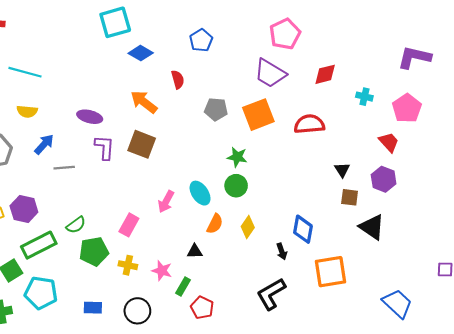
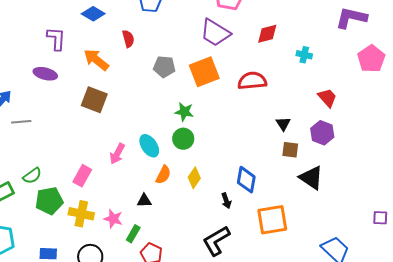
pink pentagon: (407, 108) -> (371, 59), moved
purple L-shape: (105, 147) -> (56, 39), moved
yellow cross: (128, 265) -> (81, 214), size x1.4

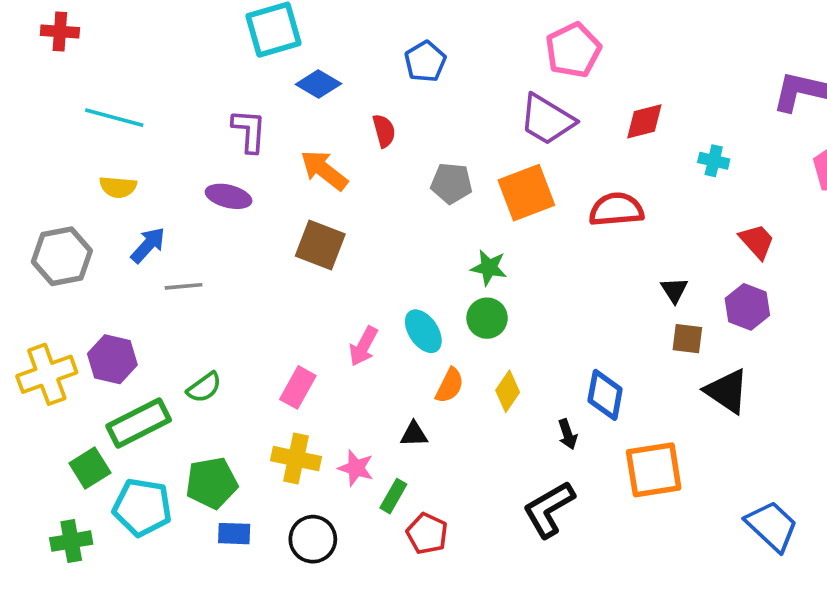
green pentagon: (49, 201) -> (212, 483), moved

